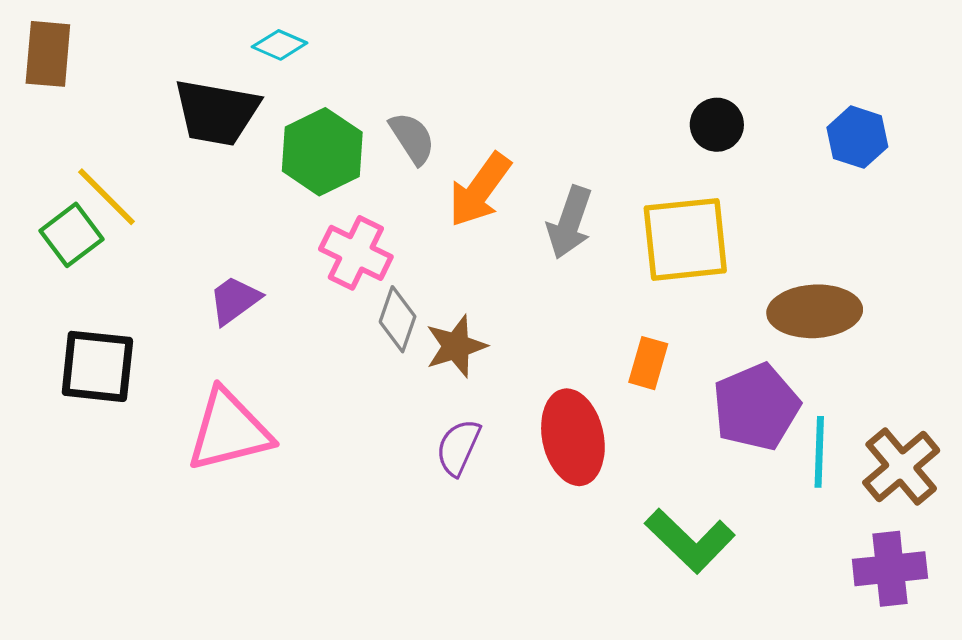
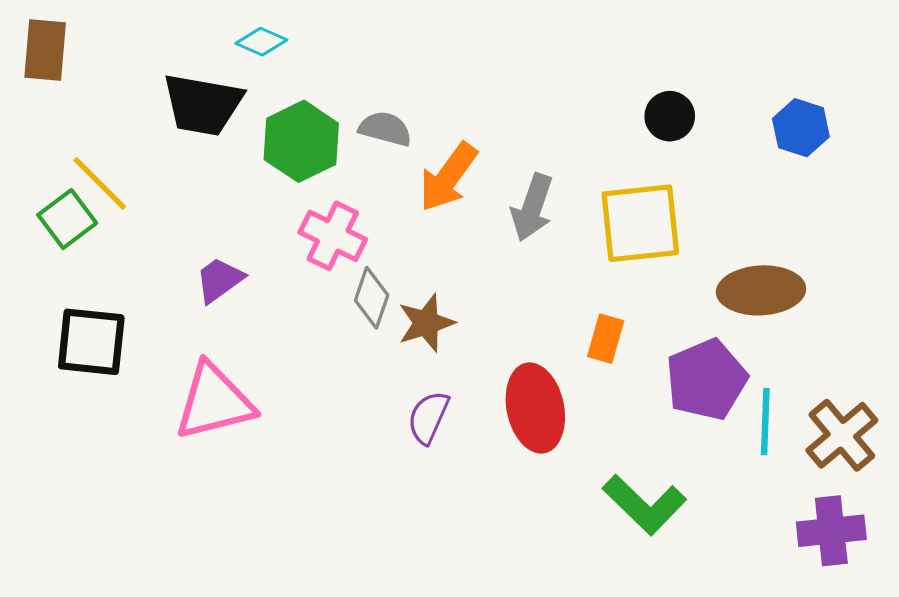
gray semicircle: (412, 138) -> (385, 129), turned -42

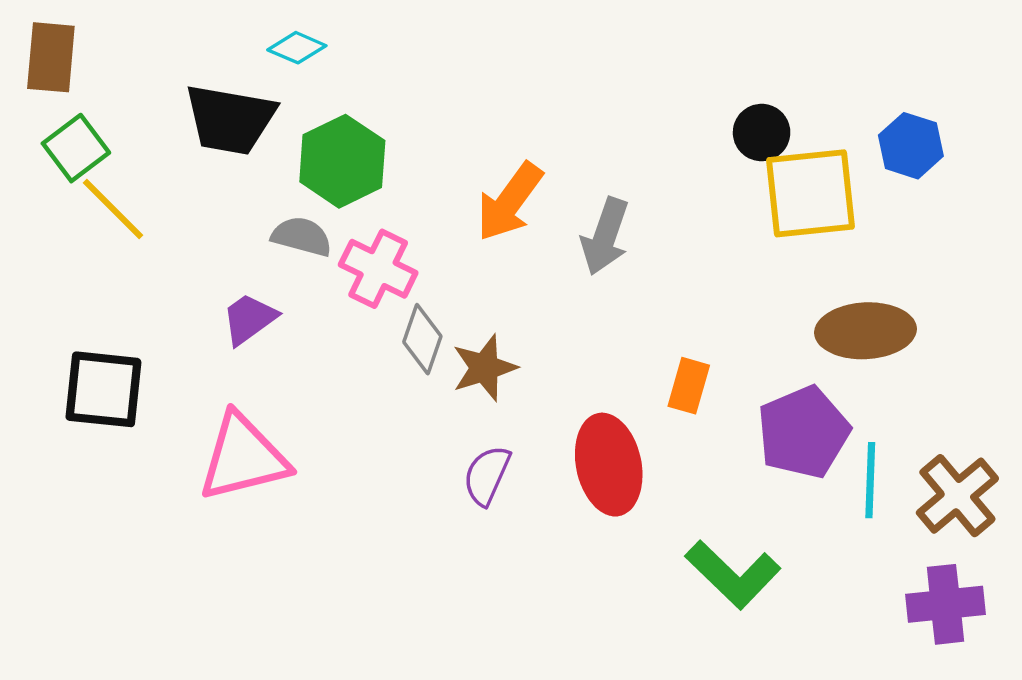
gray semicircle: (385, 129) -> (302, 236), moved
green square: (67, 219) -> (76, 148), moved
yellow square: (640, 223) -> (811, 193), moved

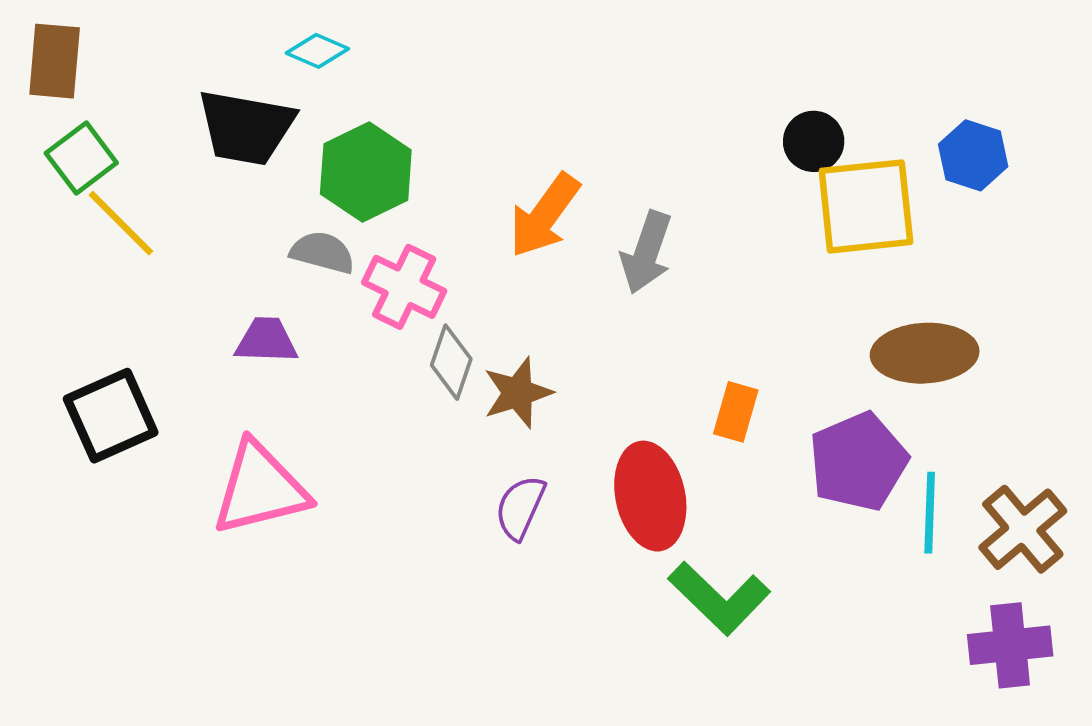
purple trapezoid: (249, 319) -> (266, 340), turned 38
black square: (103, 389) -> (111, 416), turned -30
green L-shape: (733, 574) -> (719, 598), moved

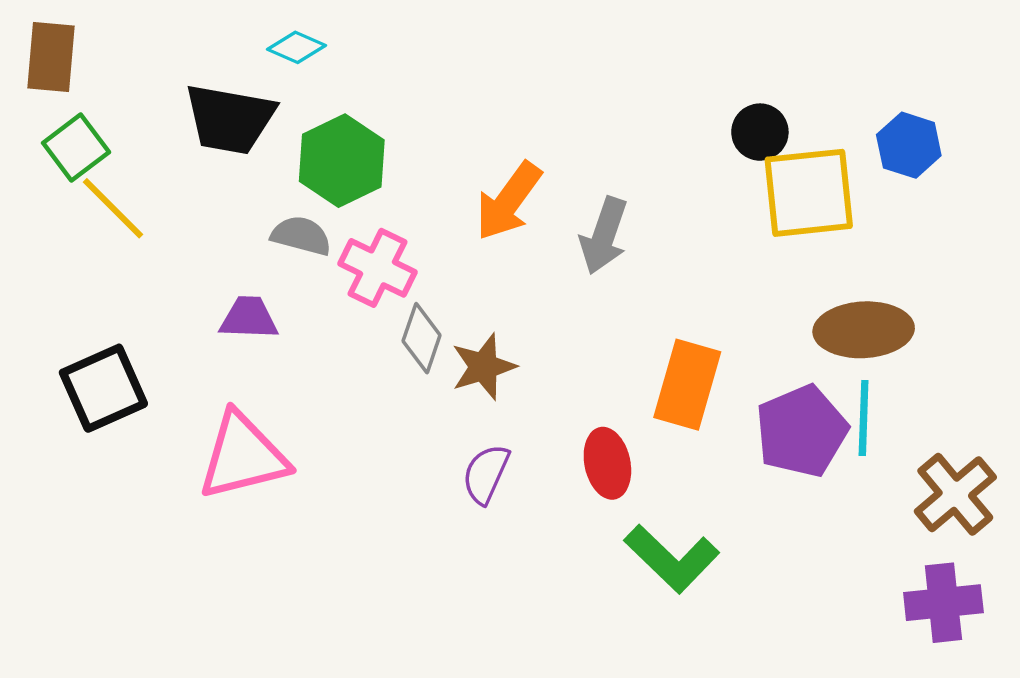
orange rectangle: (736, 412) -> (687, 385), size x1.6
red ellipse: (650, 496) -> (607, 463), size x0.7
cyan line: (930, 513) -> (864, 418), moved

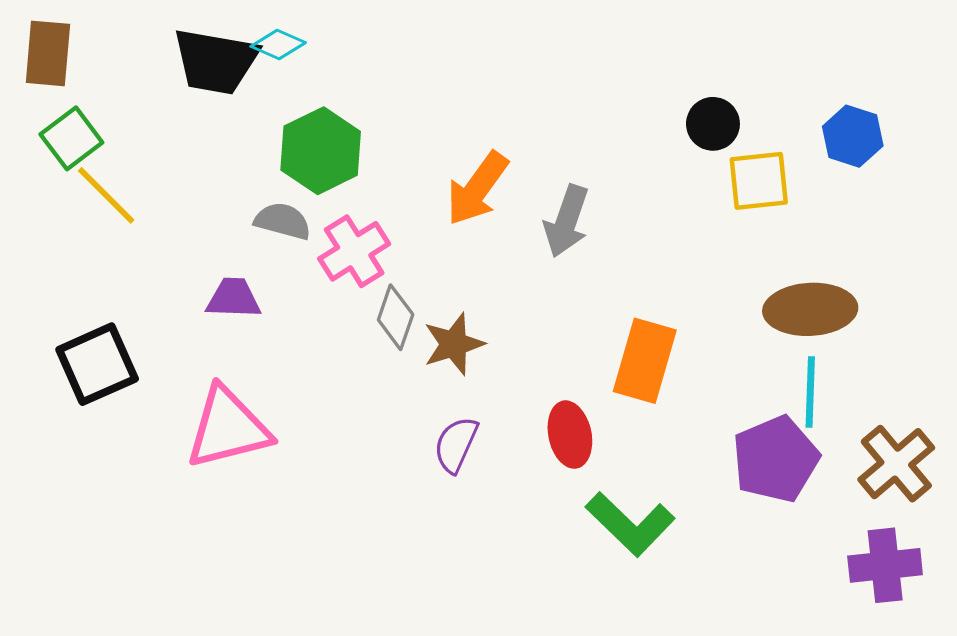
black trapezoid: (230, 119) -> (216, 61), moved
yellow square: (809, 193) -> (759, 181), size x0.7
pink cross: (377, 268) -> (354, 251), turned 32
purple pentagon: (802, 431) -> (776, 459), moved

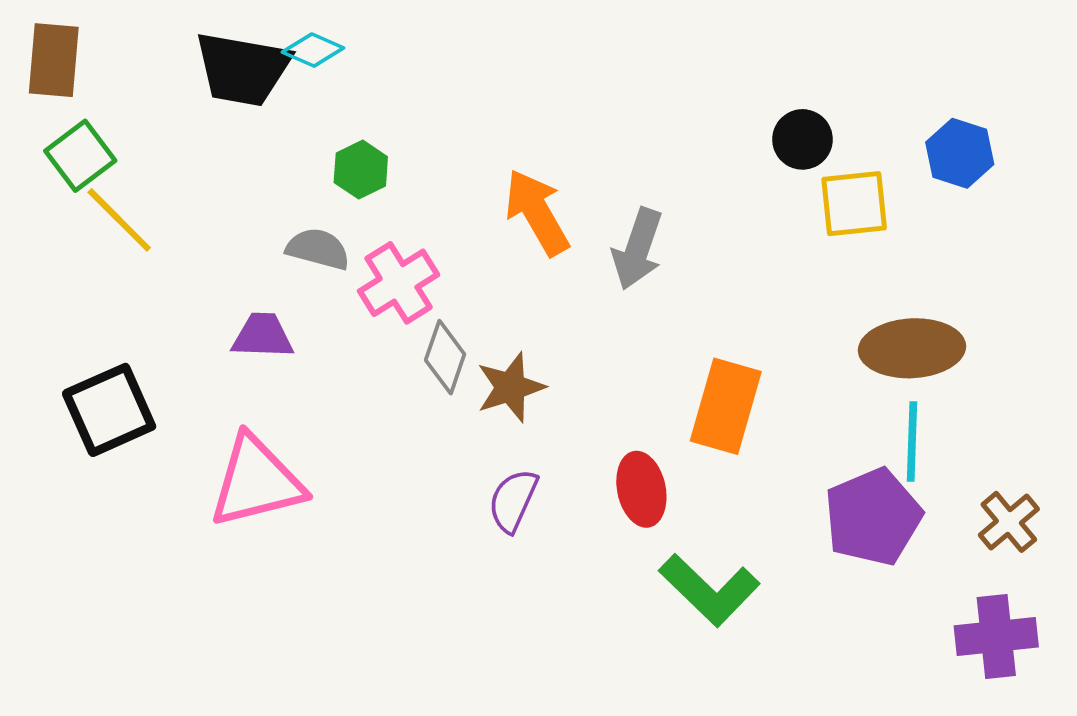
green hexagon: (321, 151) -> (361, 170), size x0.6
orange arrow: (477, 189) -> (537, 212), turned 114
brown cross: (896, 464) -> (1009, 522), size x0.7

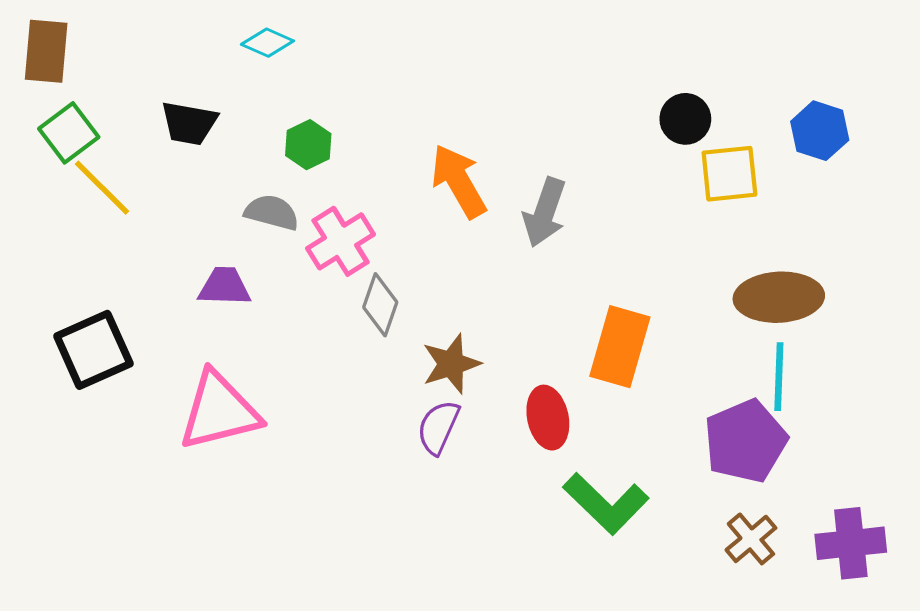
black trapezoid: (242, 69) -> (189, 123), moved, size x0.7
brown star: (511, 387) -> (451, 364), moved
brown cross: (1009, 522) -> (751, 539), moved

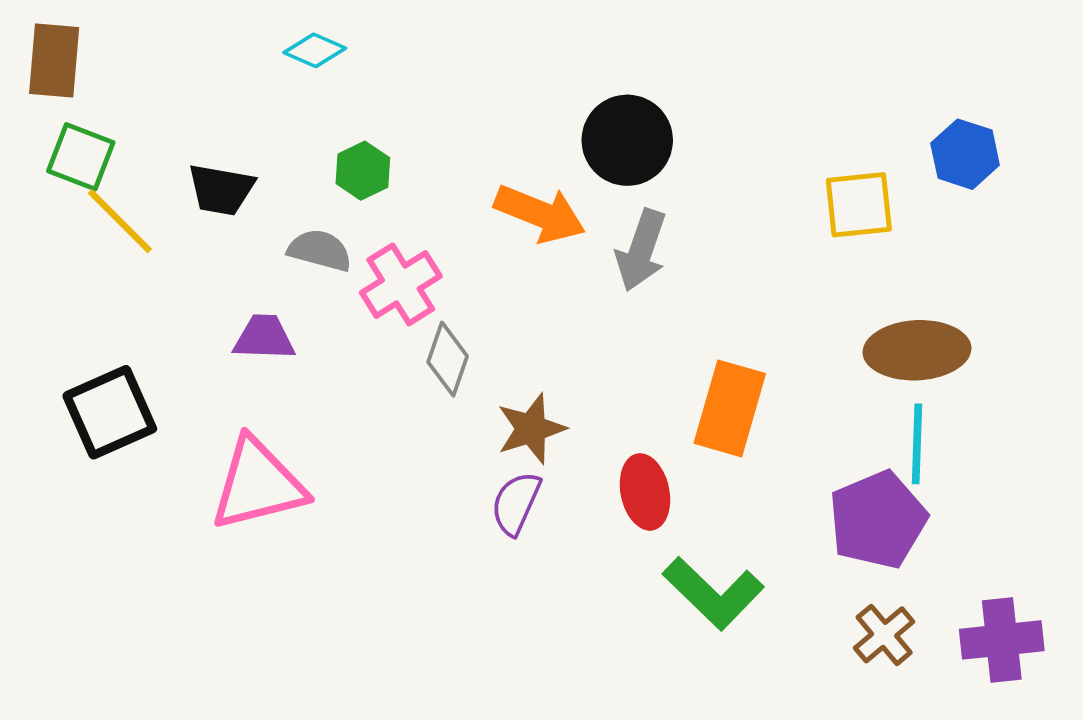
black circle: (685, 119) -> (627, 140), moved, size x1.5
black trapezoid: (189, 123) -> (221, 190), moved
green square: (69, 133) -> (81, 157), turned -32
orange arrow: (459, 181) -> (540, 214), turned 142

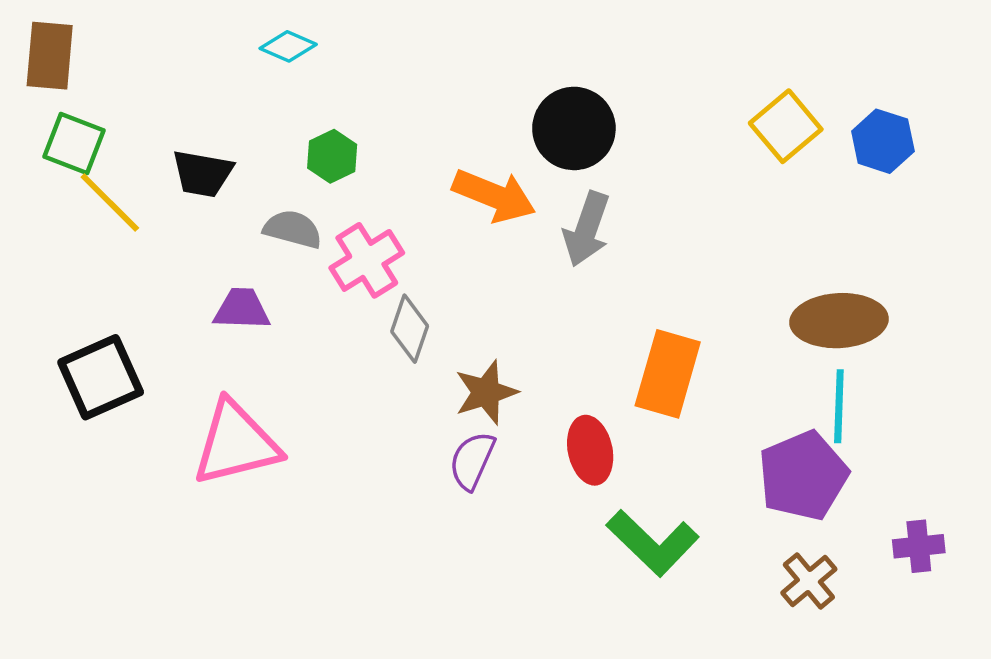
yellow square: (859, 205) -> (786, 126), moved, turned -34
purple cross: (1002, 640) -> (919, 546), moved, size x0.7

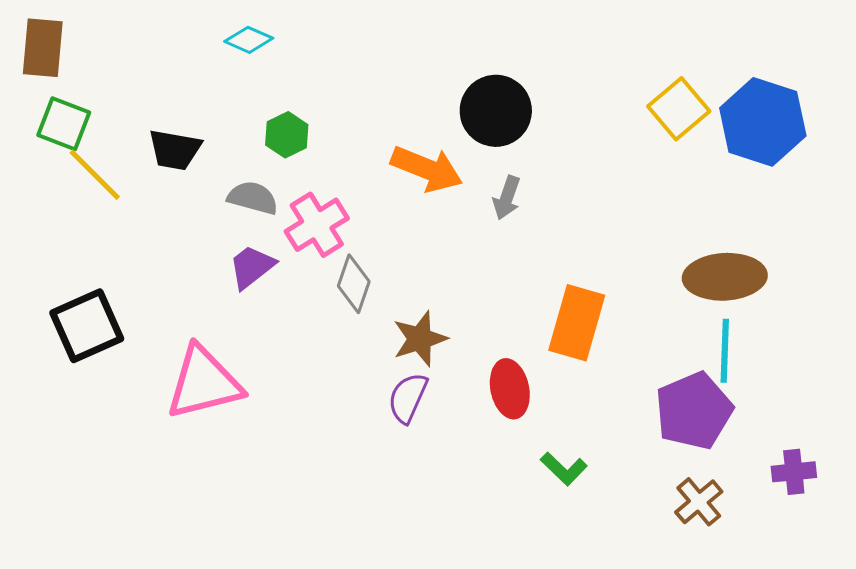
blue hexagon: (883, 141) -> (763, 122), size x1.6
gray arrow: (587, 229) -> (507, 198), size x0.7
purple trapezoid: (242, 309) -> (252, 267), moved, turned -40
green L-shape: (653, 543) -> (564, 469), size x0.6

